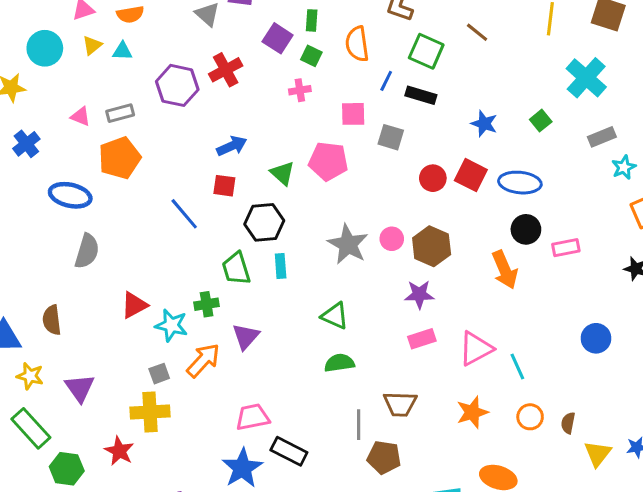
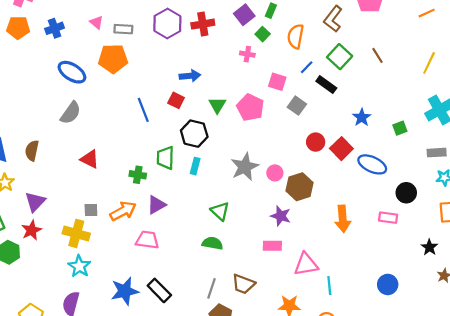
black circle: (526, 229) -> (406, 193), moved
red triangle: (134, 305) -> (90, 159), turned 36
cyan star: (171, 325) -> (79, 266), moved
pink trapezoid: (253, 417) -> (147, 240), moved
red star: (119, 451) -> (32, 230), moved

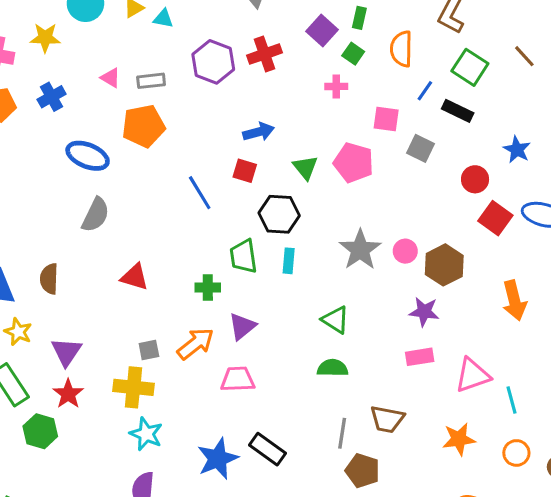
red circle: (316, 142) -> (475, 179), moved
red square: (341, 149) -> (495, 218), moved

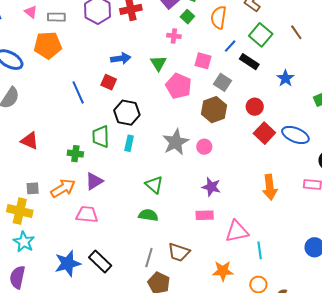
blue star: (517, 150) -> (285, 78), moved
green triangle: (305, 167) -> (158, 63), moved
brown hexagon: (444, 265) -> (214, 110), moved

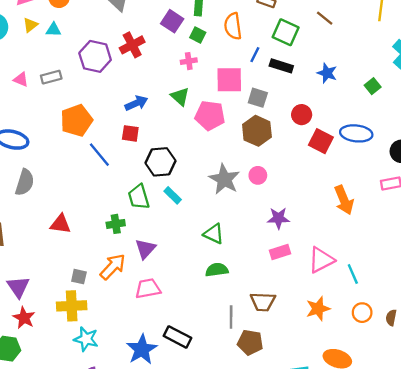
orange pentagon: (48, 45) -> (77, 120), moved
pink square: (203, 61) -> (229, 80), size x1.4
cyan rectangle: (129, 143) -> (173, 195), turned -42
gray square: (33, 188) -> (79, 277), turned 32

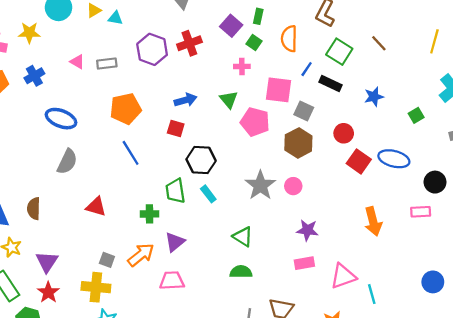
blue star: (327, 73) -> (374, 97), turned 30
blue line: (99, 155) -> (131, 153), moved

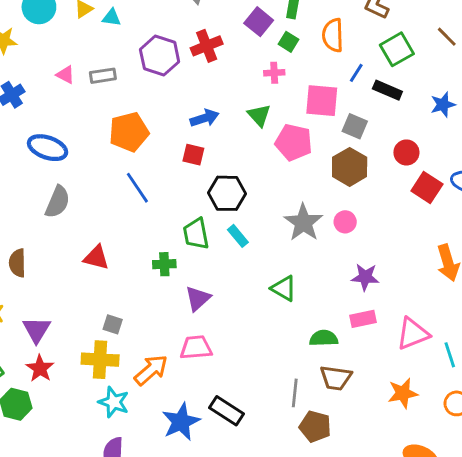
green square: (339, 52) -> (397, 49), turned 30
orange arrow: (141, 255) -> (151, 370), moved
green semicircle: (241, 272) -> (324, 338), moved

